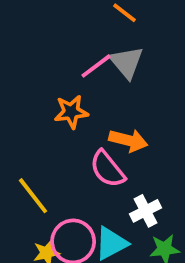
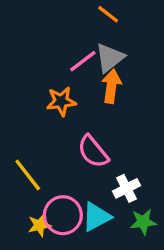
gray triangle: (126, 62) -> (110, 58), turned 32
orange arrow: (128, 140) -> (111, 86), moved, turned -96

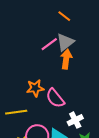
orange star: (61, 101) -> (35, 88), moved
yellow line: (28, 175) -> (16, 112), turned -60

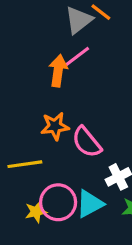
gray triangle: (65, 42) -> (79, 20), moved
orange arrow: (66, 59) -> (58, 71), moved

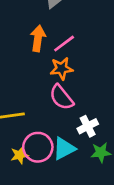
pink line: (77, 56) -> (64, 44), moved
orange star: (55, 126) -> (61, 69), moved

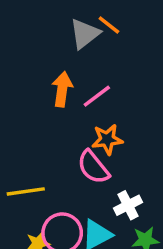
orange star: (61, 69) -> (107, 139), moved

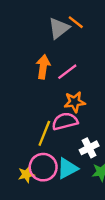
pink semicircle: (93, 167) -> (65, 121), turned 115
yellow line: (26, 191) -> (44, 133), moved, turned -60

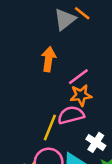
pink line: (67, 72) -> (78, 77), moved
white cross: (89, 148) -> (96, 142), turned -30

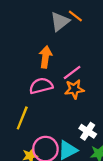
pink semicircle: (71, 115) -> (41, 86), moved
yellow line: (50, 128) -> (22, 118), moved

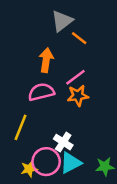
orange line: (75, 16) -> (79, 38), moved
white cross: (88, 131) -> (63, 142), moved

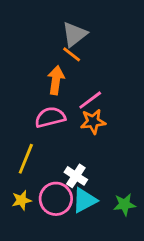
orange line: (79, 38) -> (72, 54), moved
yellow star: (29, 169) -> (22, 200), moved

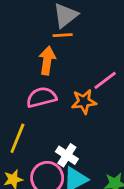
orange line: (72, 54) -> (63, 35), turned -42
pink line: (90, 100) -> (105, 80), moved

